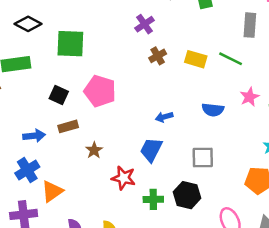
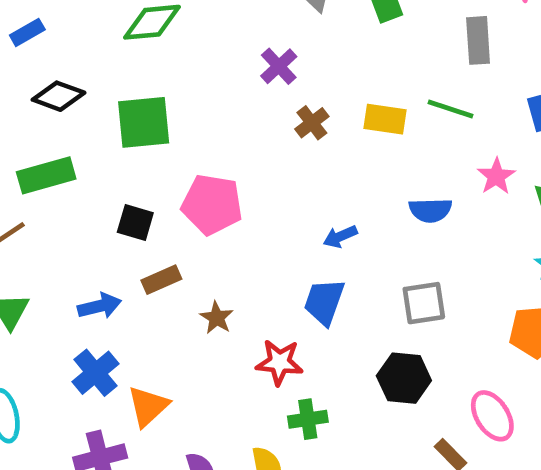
green cross: (153, 199) -> (308, 419), moved

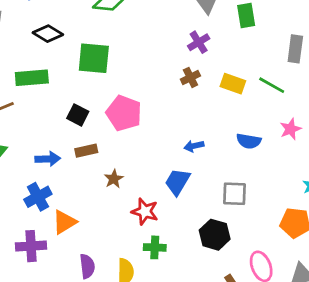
purple cross: (279, 66) -> (199, 42), moved

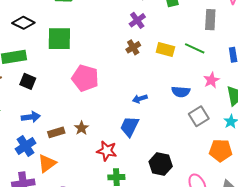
black square: (78, 115) -> (28, 81), moved
brown rectangle: (86, 151) -> (56, 132), moved
gray square: (235, 194) -> (199, 116), moved, turned -30

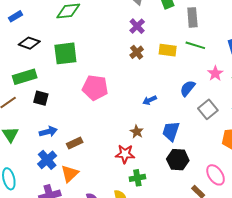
gray rectangle: (210, 20) -> (192, 17), moved
blue semicircle: (181, 92) -> (188, 88), turned 132
blue trapezoid: (130, 127) -> (171, 131), moved
brown star: (81, 128) -> (137, 132), moved

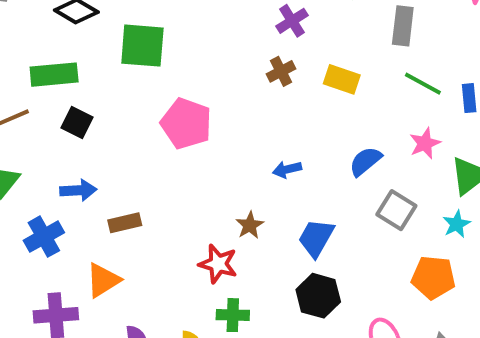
green line: (195, 45) -> (423, 84), moved
gray square: (208, 109) -> (396, 210), turned -30
blue cross: (47, 160) -> (44, 237), moved

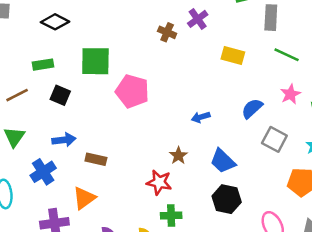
green square: (142, 46) -> (95, 61), moved
brown cross: (281, 71) -> (167, 32), moved, turned -36
green rectangle: (54, 75) -> (43, 65), size x0.7
brown rectangle: (125, 223) -> (96, 159), turned 30
blue trapezoid: (316, 238) -> (223, 161), turned -72

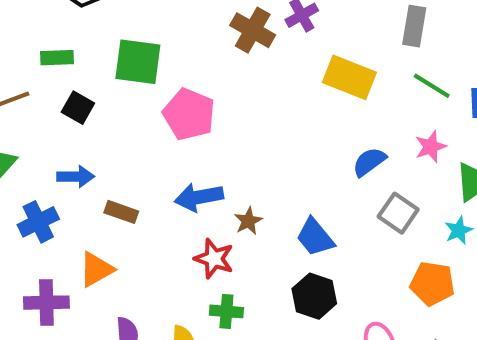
brown cross: (167, 32) -> (253, 30), size x1.5
yellow rectangle: (233, 56) -> (349, 77), size x1.4
blue arrow: (201, 117) -> (199, 197), moved, size x1.6

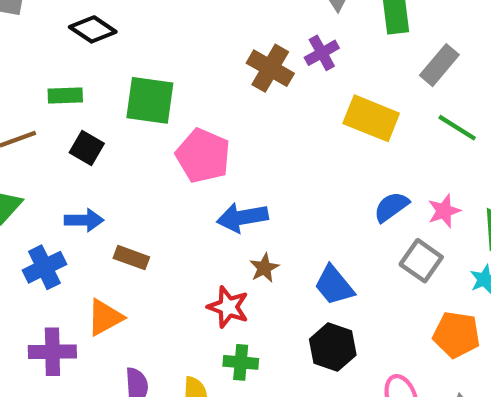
gray rectangle: (414, 26) -> (439, 65), turned 30
pink star: (431, 147) -> (444, 211), moved
blue arrow: (199, 197) -> (242, 217), moved

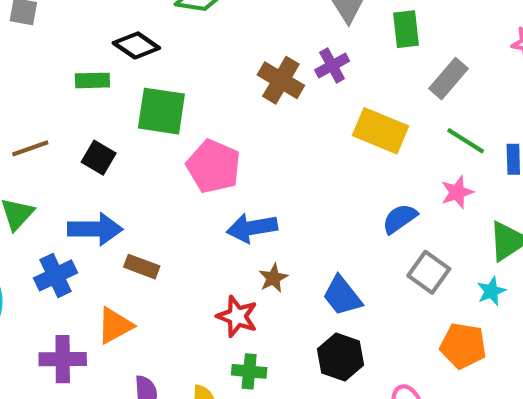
black diamond: (93, 29) -> (136, 45), moved
green rectangle: (65, 95) -> (92, 80), moved
pink star: (444, 211) -> (457, 192), moved
blue arrow: (84, 220) -> (95, 229), size x1.4

